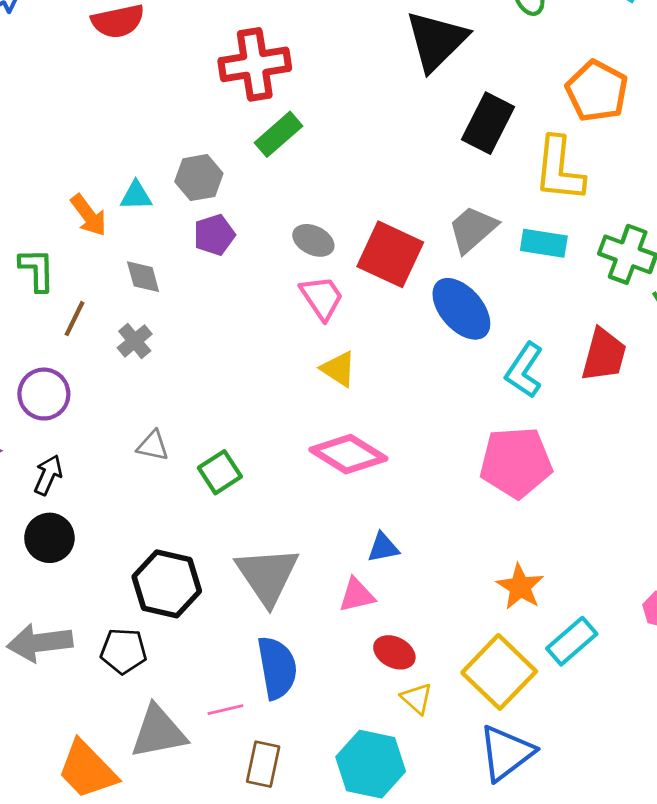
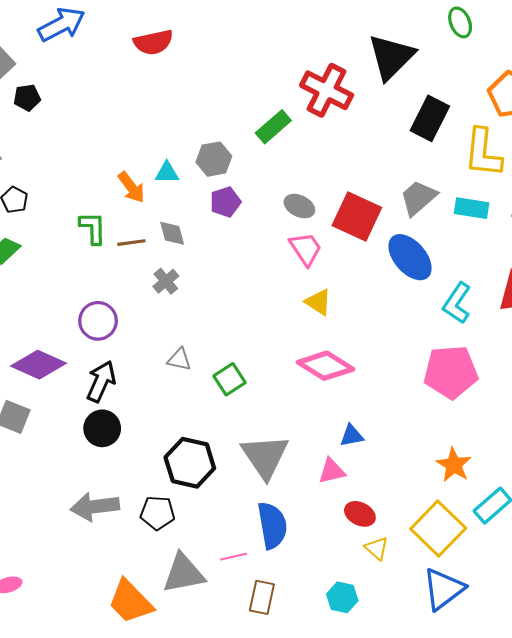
red cross: (255, 64) -> (327, 90), moved, turned 36
brown line: (75, 319) -> (131, 243), moved, turned 56
black arrow: (48, 475) -> (101, 381), size x1.4
cyan hexagon: (371, 764) -> (342, 597), size x0.6

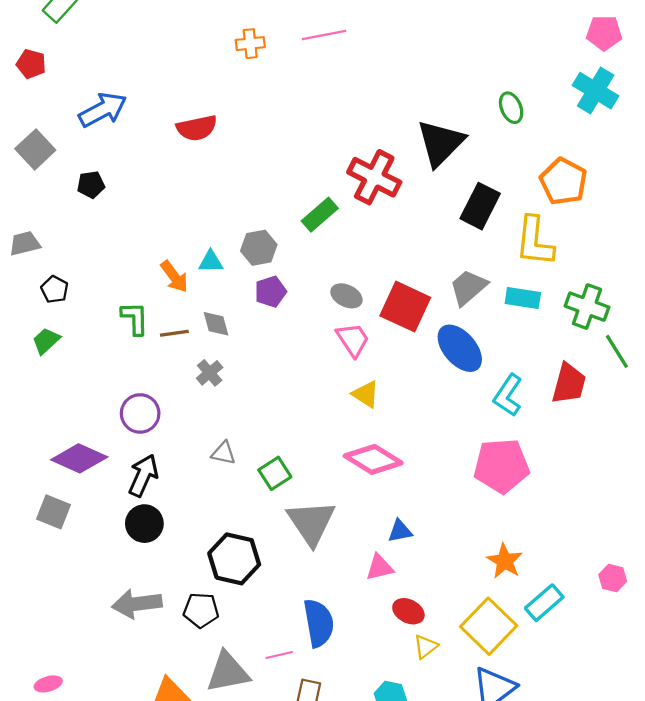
black pentagon: (27, 98) -> (91, 185), moved
gray triangle: (265, 457) -> (311, 523), moved
yellow triangle: (377, 548) -> (426, 647), turned 40

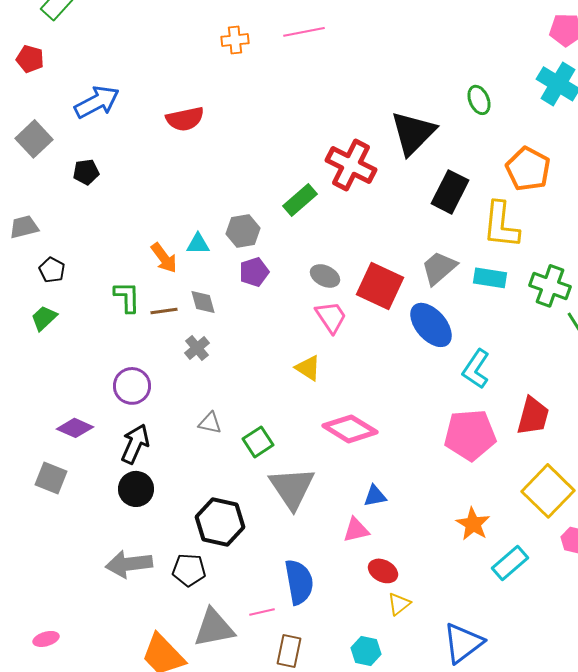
red trapezoid: (569, 384) -> (533, 416), moved
yellow triangle: (366, 394) -> (308, 368), moved
purple diamond: (79, 458) -> (75, 428), size x0.7
yellow square: (489, 626) -> (548, 491), moved

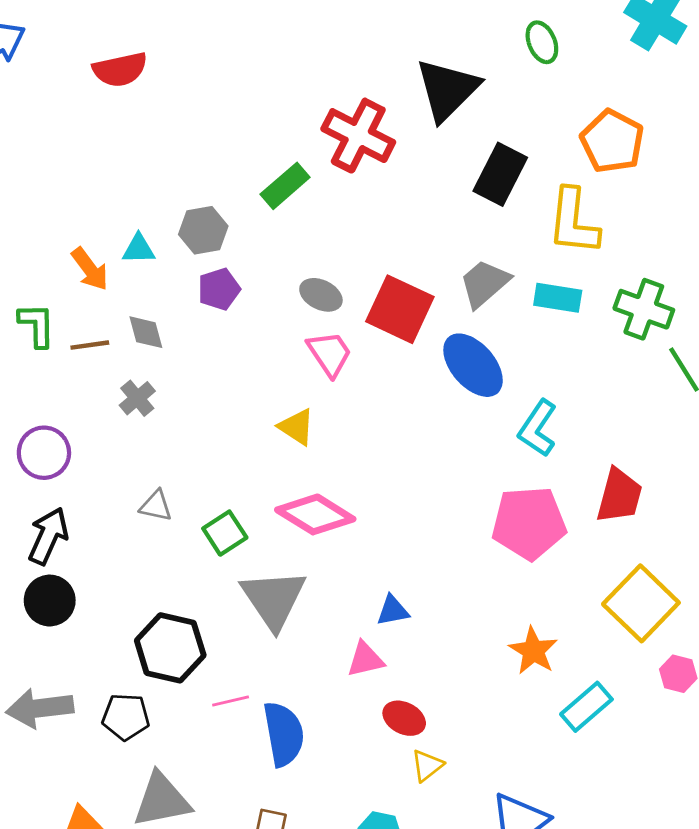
pink diamond: (350, 429) -> (315, 514), moved
pink line: (262, 612) -> (231, 701), moved

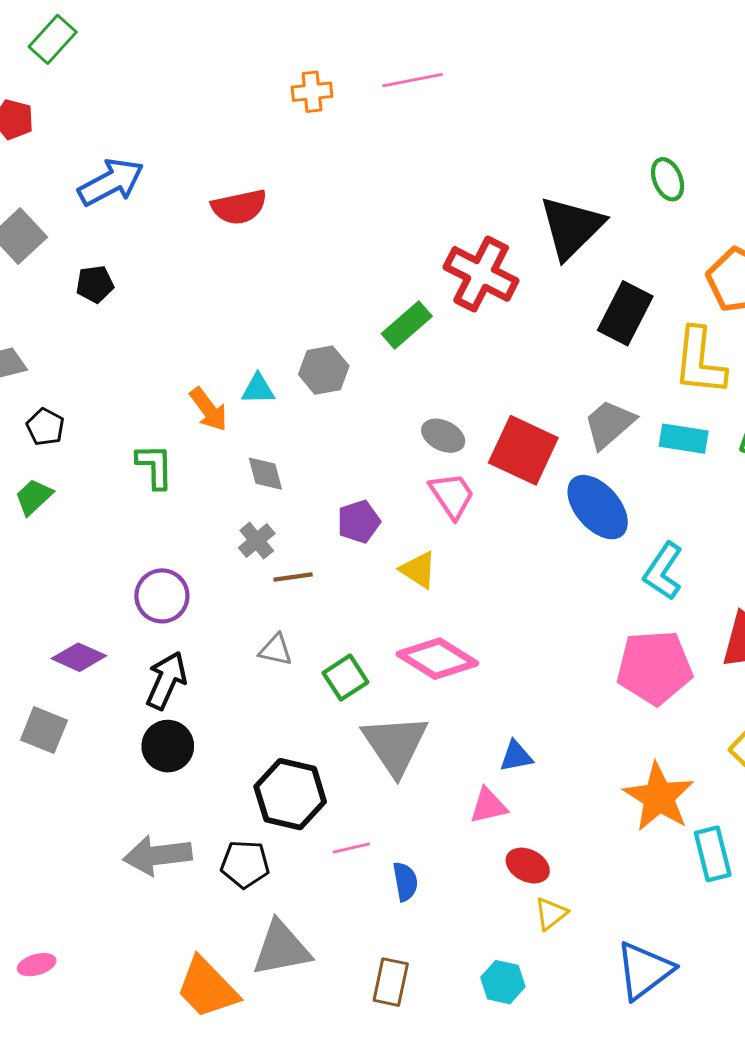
purple pentagon: (219, 289) -> (359, 522), moved
brown line: (90, 345) -> (293, 577), moved
orange star: (533, 651) -> (659, 797), size x1.4
cyan rectangle: (586, 707) -> (713, 854), turned -63
blue semicircle: (284, 734) -> (405, 882), size x0.6

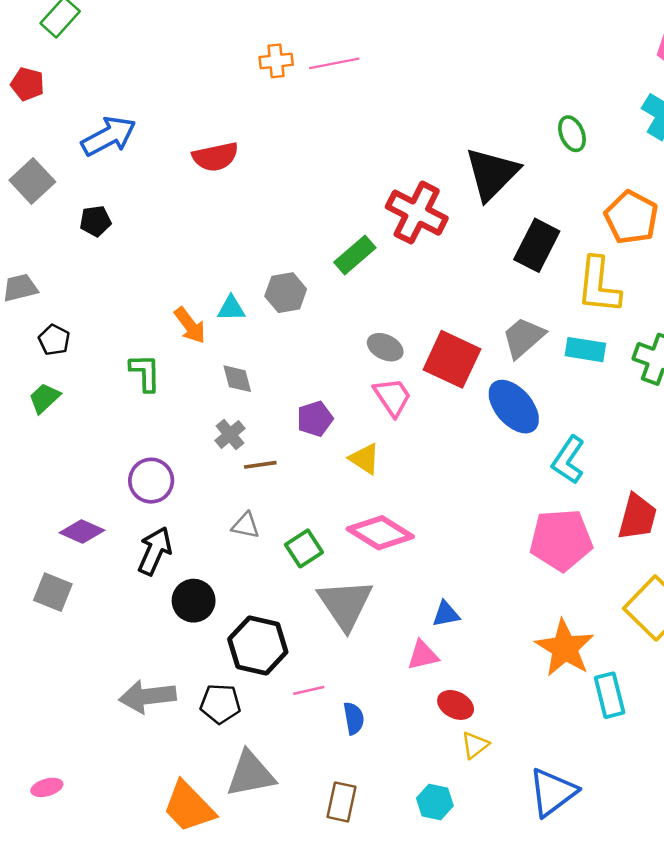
pink line: (413, 80) -> (334, 63), moved
black circle: (168, 746) -> (194, 601), moved

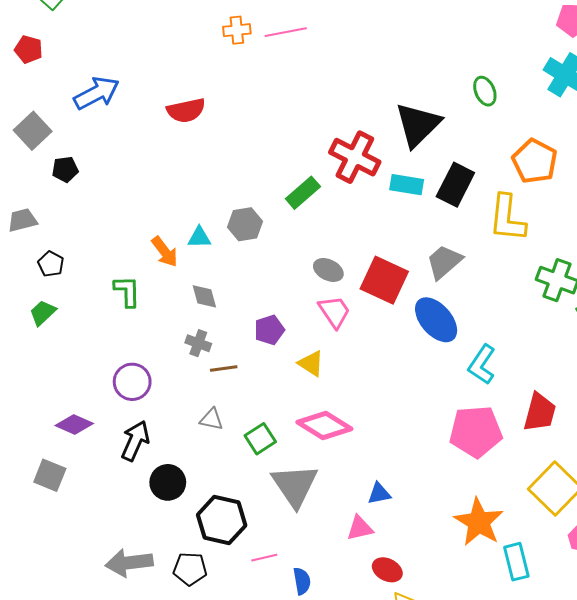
black pentagon: (95, 221) -> (65, 169), moved
cyan rectangle: (585, 350) -> (407, 185), moved
gray cross: (230, 434) -> (198, 343), turned -30

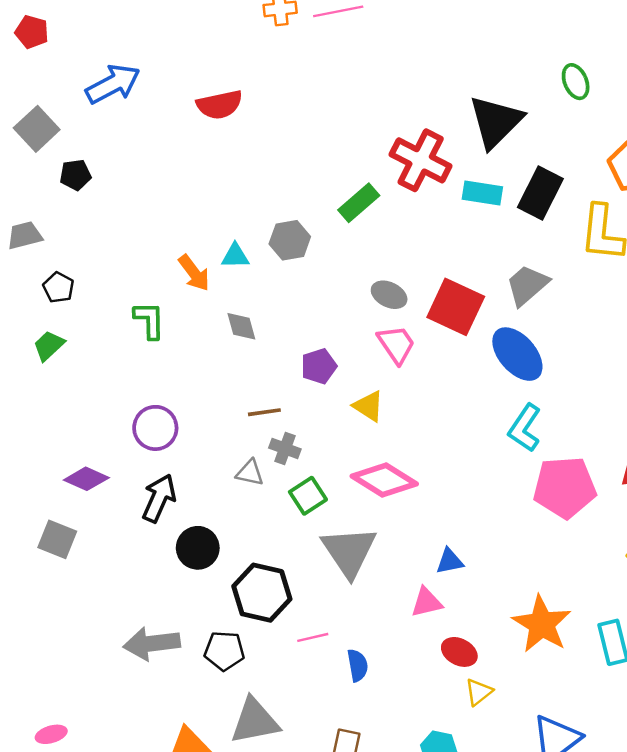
gray cross: (198, 343) -> (285, 449), moved
cyan L-shape: (482, 365) -> (525, 428), moved
orange star: (479, 522) -> (542, 624), moved

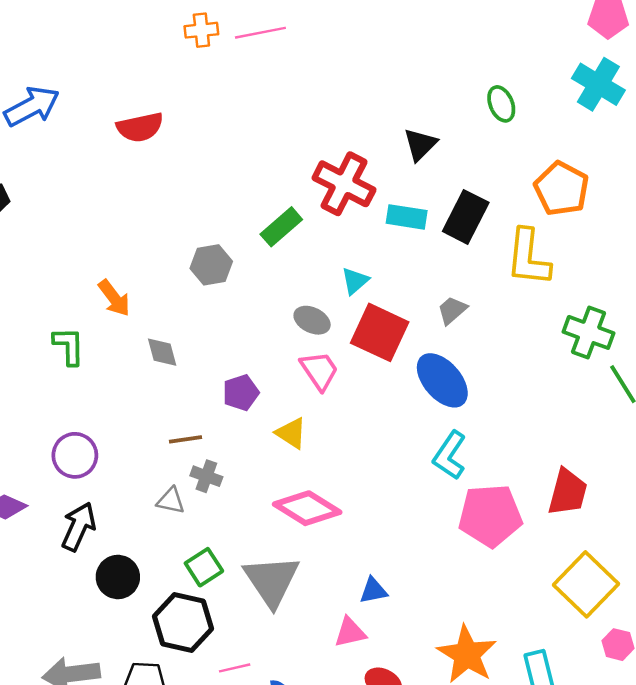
black triangle: (496, 122) -> (420, 144), size x0.6
cyan triangle: (235, 256) -> (355, 281), moved, turned -40
gray trapezoid: (527, 285) -> (452, 310), size x0.7
green square: (308, 496) -> (204, 567), moved

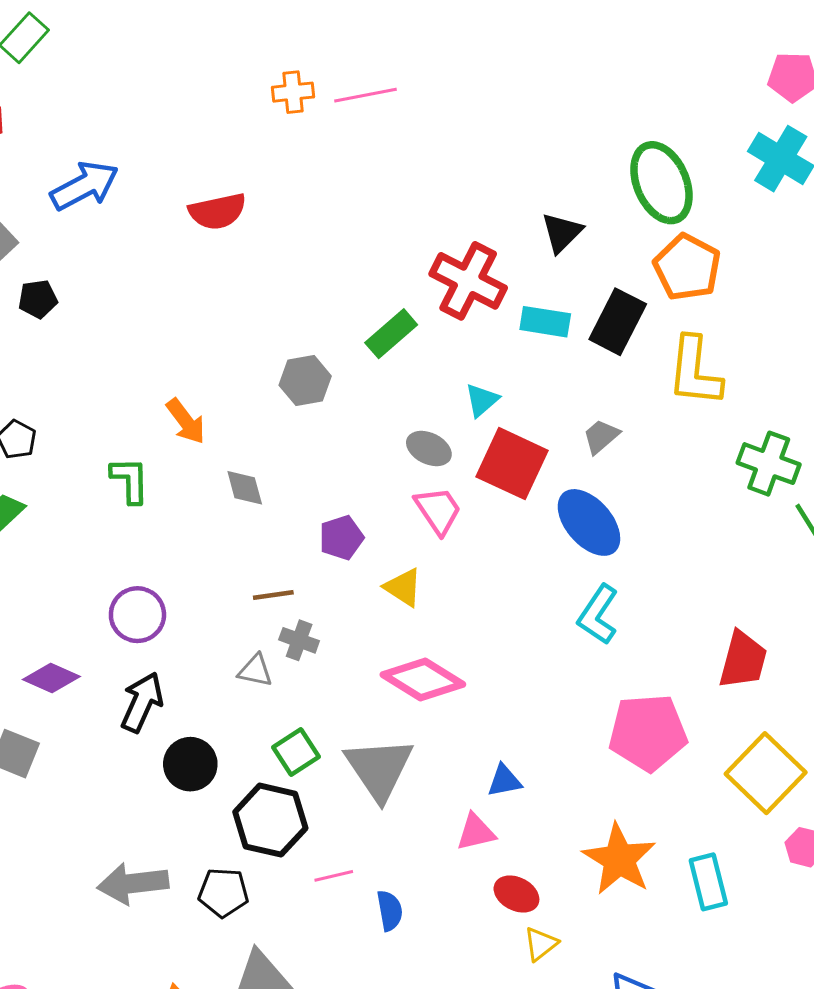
green ellipse: (501, 104) -> (661, 183), size x1.8
orange pentagon: (561, 189) -> (687, 267), moved
pink pentagon: (490, 516) -> (648, 732), moved

